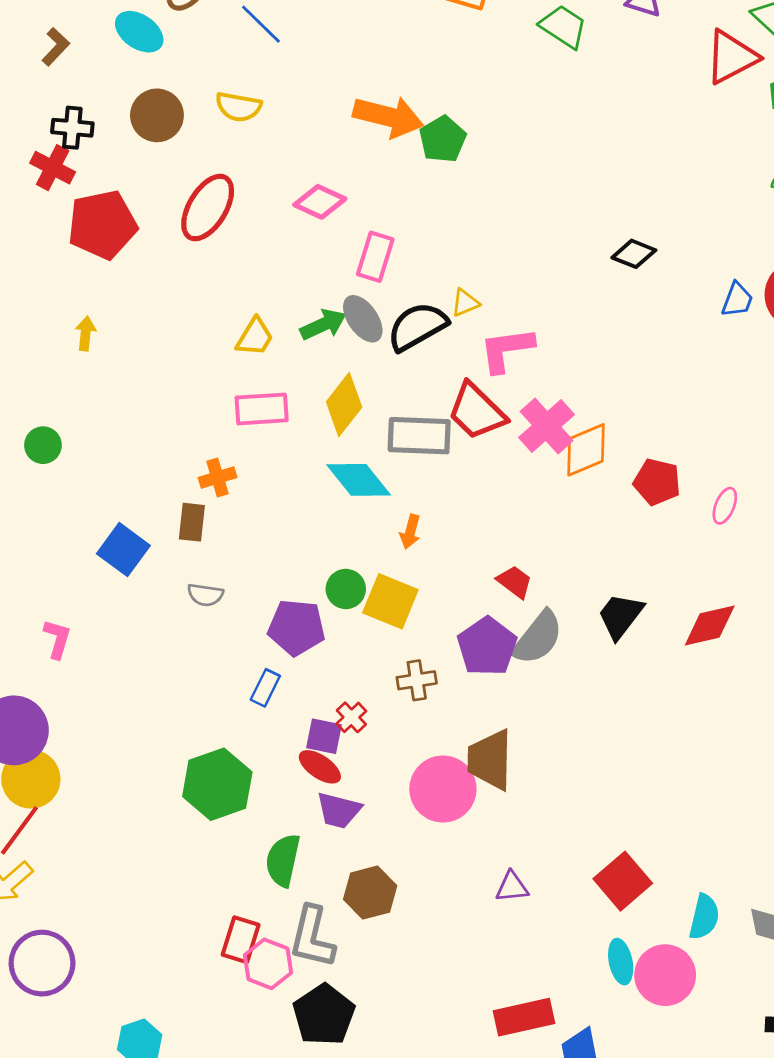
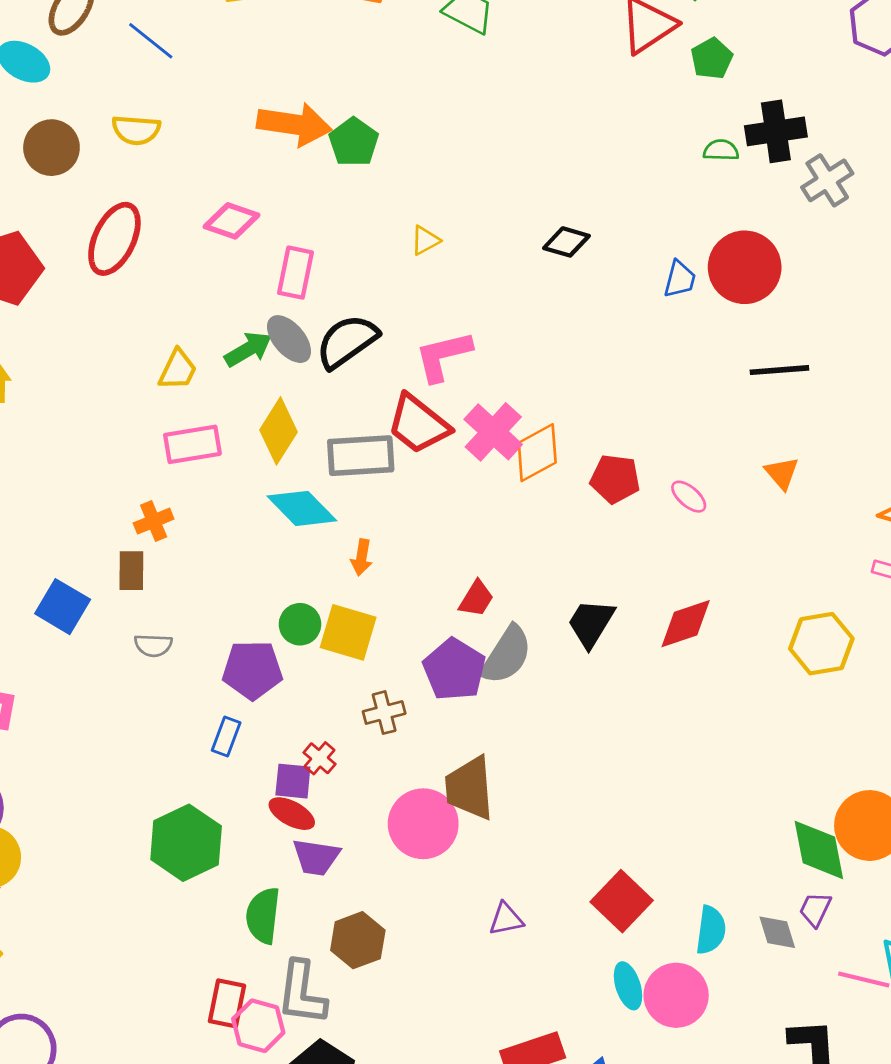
yellow triangle: (465, 303) -> (425, 240), moved
pink ellipse: (725, 506) -> (689, 497), turned -66
red trapezoid: (515, 582) -> (476, 599), turned 90

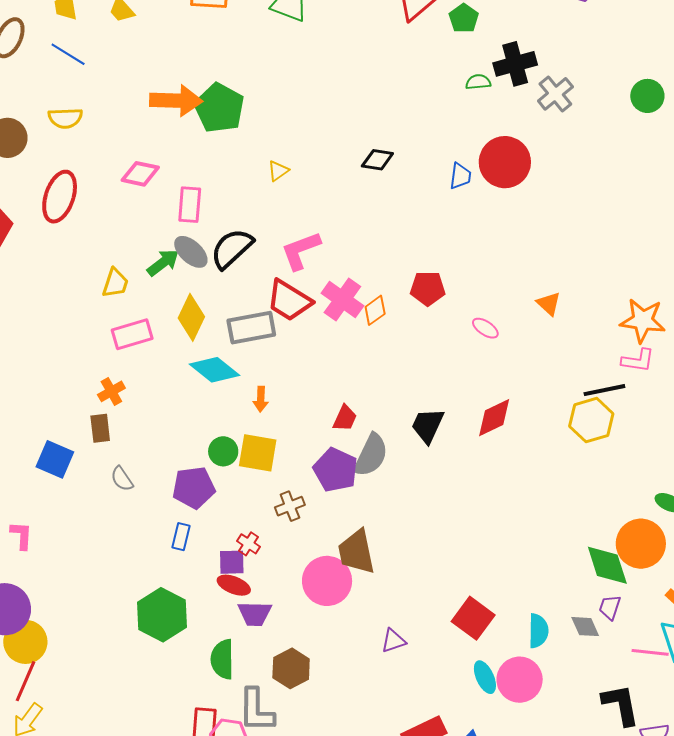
green pentagon: (354, 142) -> (219, 108), size x1.4
black line: (779, 370) -> (604, 390), moved
orange diamond: (537, 453) -> (375, 310), size x0.7
red pentagon: (615, 479) -> (428, 288), moved
gray semicircle: (153, 645) -> (122, 479), turned 60

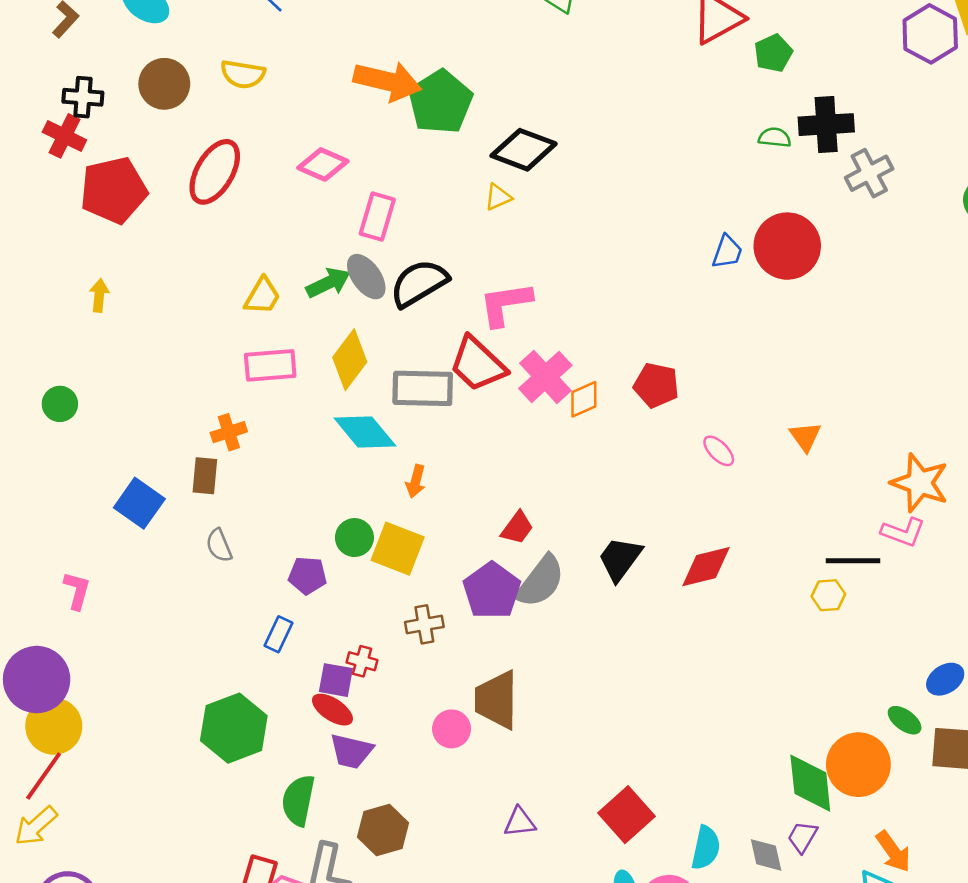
black diamond: (377, 160) -> (524, 150), moved, size x1.5
yellow hexagon: (591, 420) -> (828, 595), size x0.6
purple pentagon: (194, 488) -> (308, 575), size x0.7
red cross: (248, 544) -> (362, 661), turned -30
pink circle: (327, 581) -> (452, 729), size x0.6

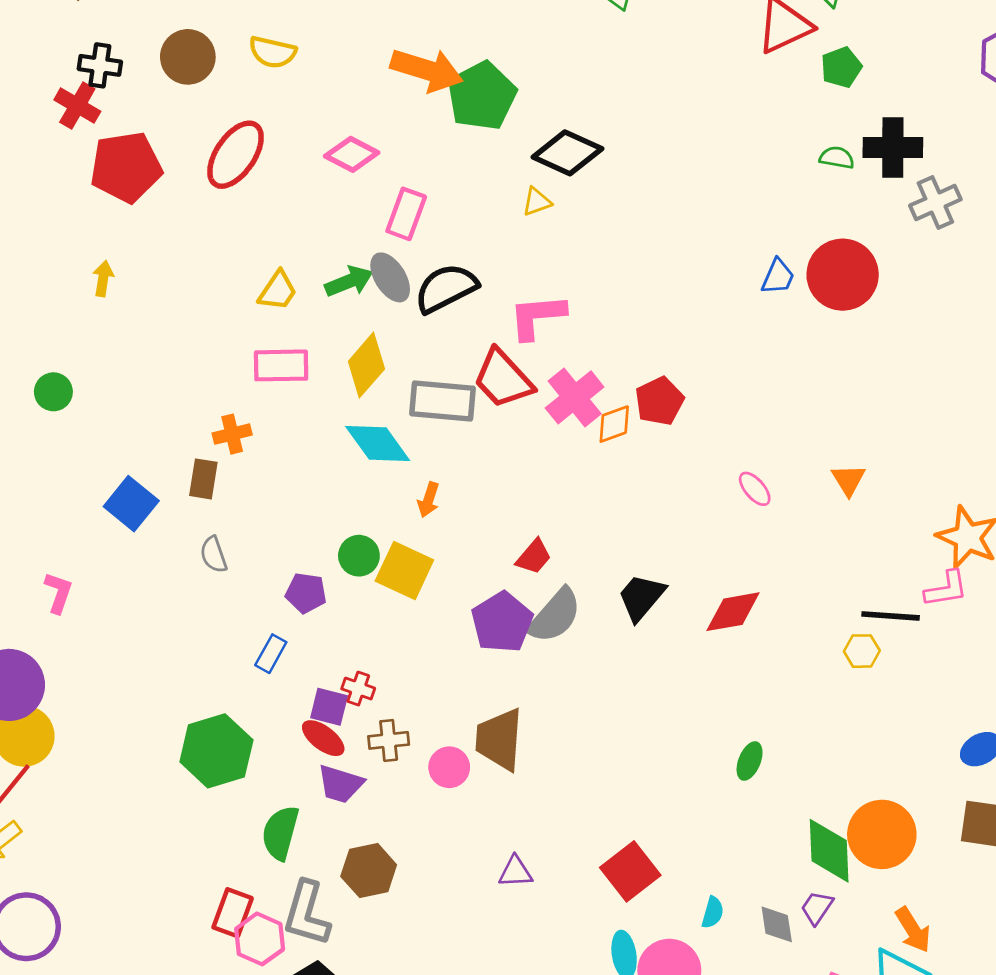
red pentagon: (656, 385) -> (659, 401), moved, turned 30
pink L-shape: (903, 532) -> (946, 589), turned -33
brown cross: (424, 624) -> (389, 740), moved
green ellipse: (905, 720) -> (750, 761), moved, turned 72
cyan semicircle: (706, 848) -> (713, 912), size x0.7

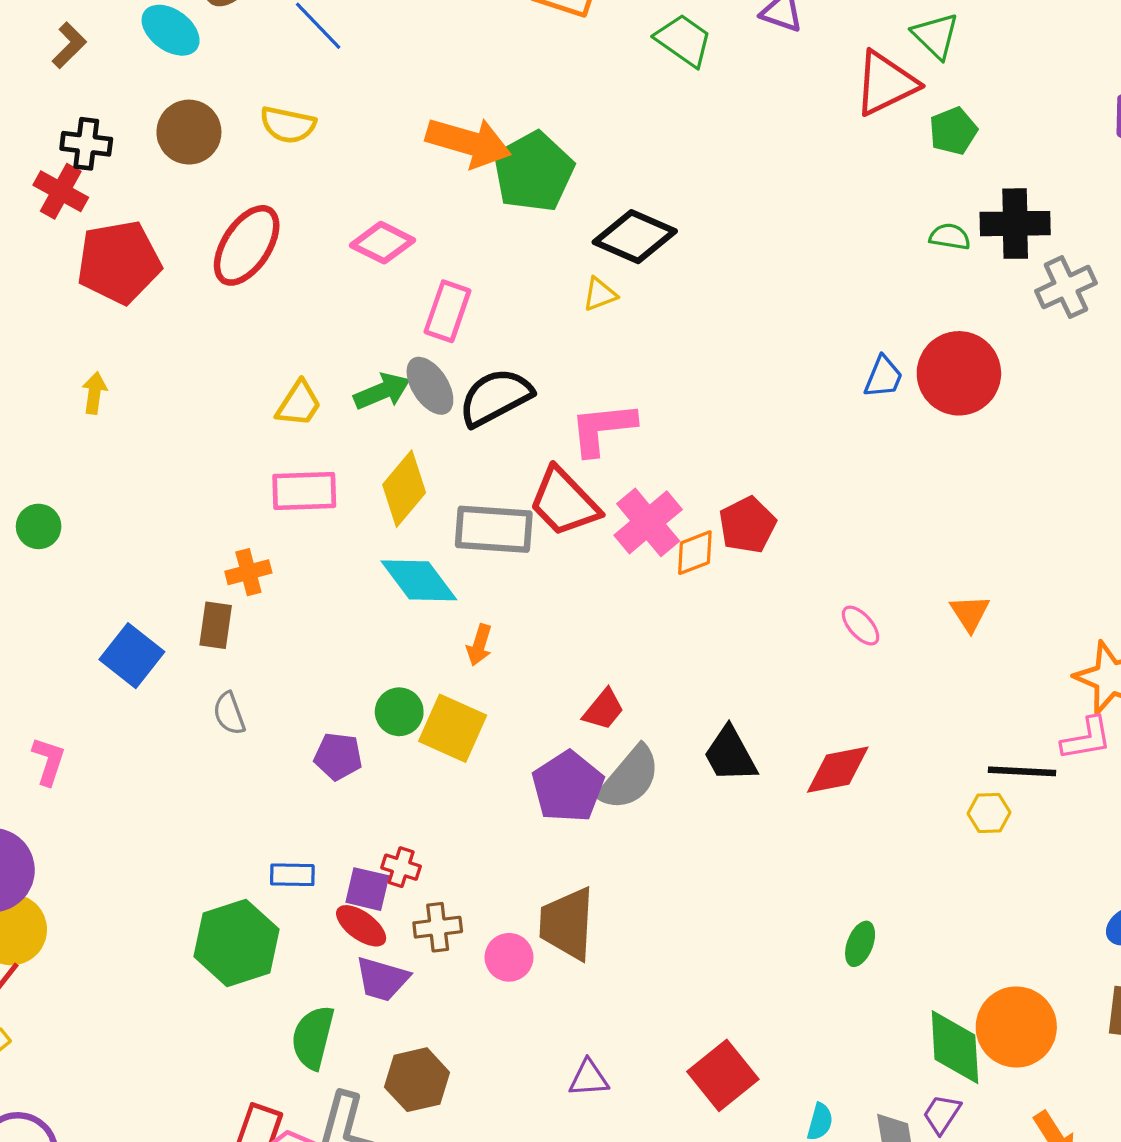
black trapezoid: (641, 597) -> (730, 755), turned -68
blue rectangle: (271, 654) -> (292, 875), moved, turned 63

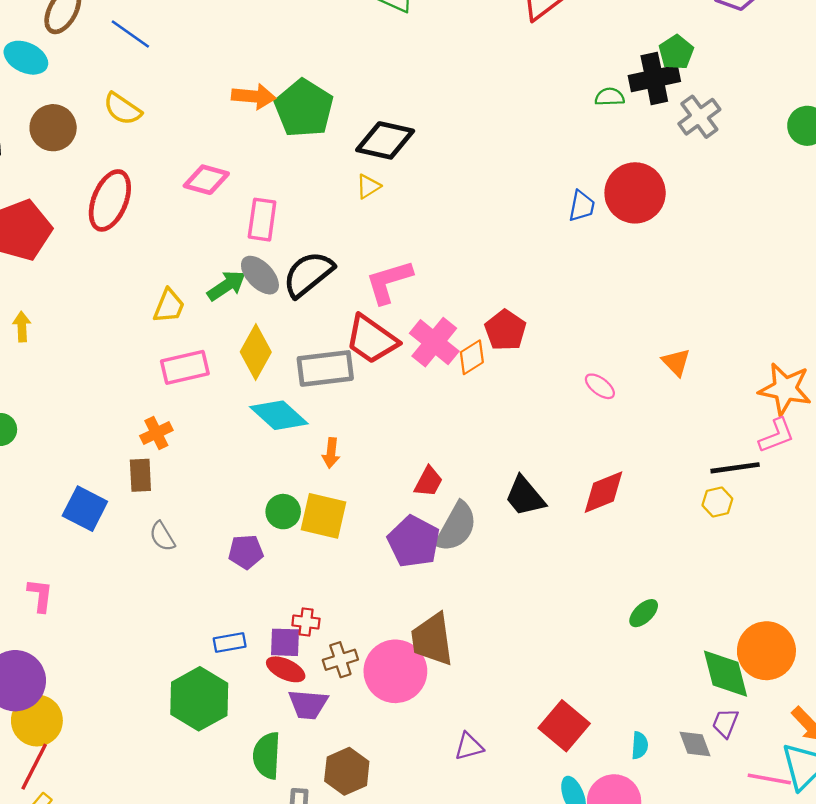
yellow semicircle: (288, 125) -> (122, 109), turned 33
green pentagon: (953, 131) -> (676, 52), moved
orange arrow: (468, 142) -> (254, 96), size x0.7
green ellipse: (860, 944) -> (644, 613), turned 36
pink circle: (509, 957) -> (395, 671), size x1.8

